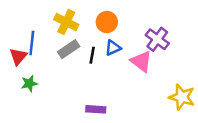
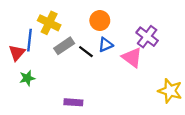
yellow cross: (66, 22) -> (49, 23), moved
black line: (92, 55) -> (86, 52), turned -63
purple rectangle: (96, 109) -> (73, 102), moved

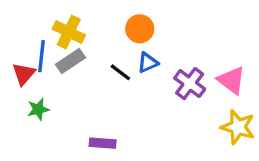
purple cross: (147, 37) -> (190, 84), moved
gray rectangle: (64, 46) -> (70, 61), moved
pink triangle: (132, 57) -> (232, 80), moved

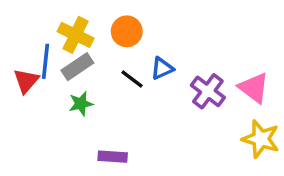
orange circle: (140, 29) -> (127, 31), moved
green star: (38, 109) -> (81, 104), moved

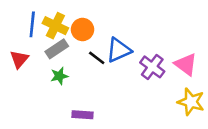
orange circle: (127, 31) -> (83, 30), moved
blue line: (46, 61) -> (32, 24), moved
blue triangle: (162, 68) -> (119, 50), size x1.5

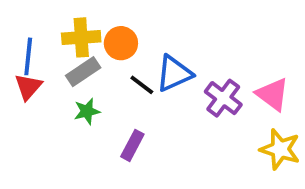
blue line: (32, 24) -> (28, 56), moved
yellow cross: (55, 26) -> (81, 37), turned -30
purple rectangle: (83, 115) -> (132, 145), moved, turned -66

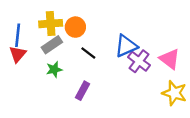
blue triangle: (174, 73) -> (126, 46), moved

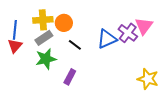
pink triangle: (170, 59) -> (144, 26), moved, turned 30
purple cross: (139, 61) -> (128, 33), moved
green star: (54, 69) -> (46, 59), size x1.5

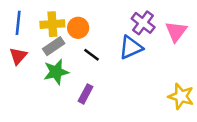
blue line: (15, 30) -> (18, 23), moved
purple cross: (128, 33) -> (143, 23), moved

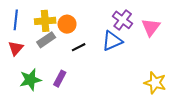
black line: (92, 55) -> (79, 47), turned -64
green star: (56, 72) -> (30, 80), moved
purple rectangle: (85, 94) -> (60, 79), moved

